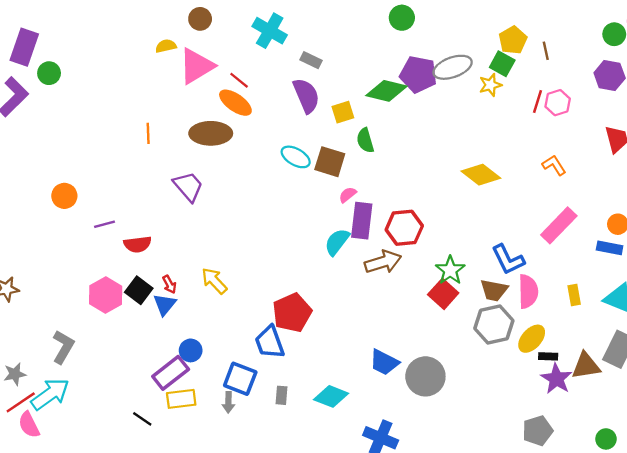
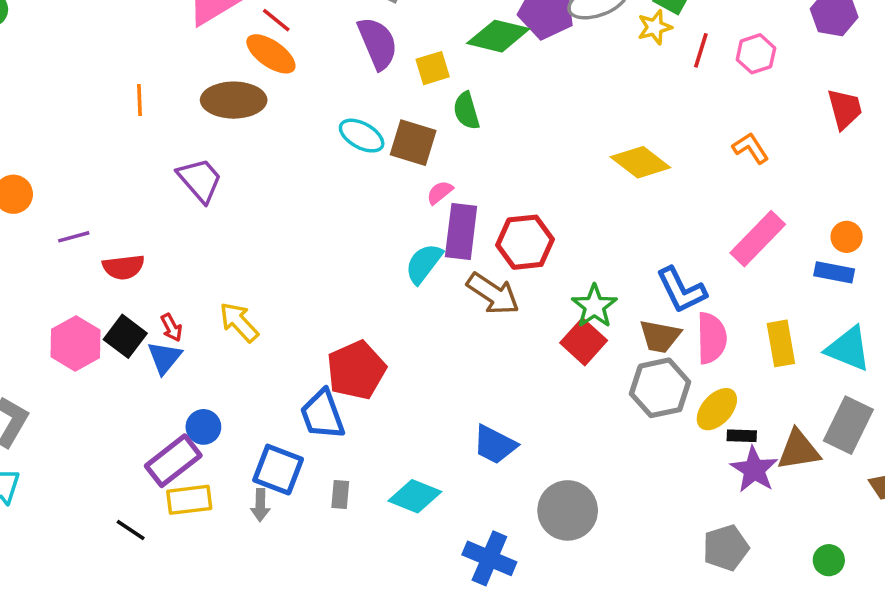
red line: (538, 101) -> (701, 50), moved
brown arrow: (383, 262) -> (493, 294), turned 51
yellow rectangle: (574, 295) -> (781, 343), size x1.4
gray circle: (425, 376) -> (568, 510), moved

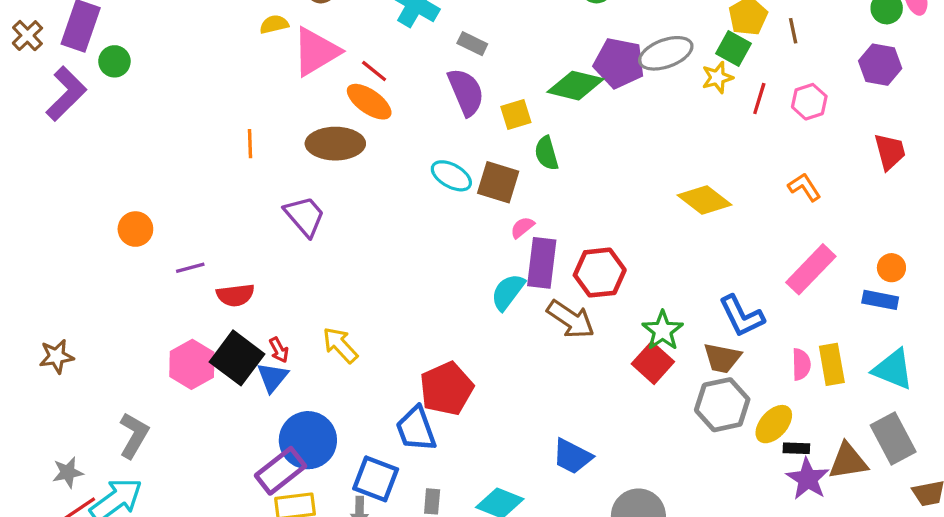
black square: (125, 336) -> (237, 358), size x1.4
pink semicircle: (712, 338) -> (801, 364), moved, size x0.7
gray rectangle: (848, 425) -> (893, 439), turned -54
blue circle: (203, 427) -> (308, 440), size x1.8

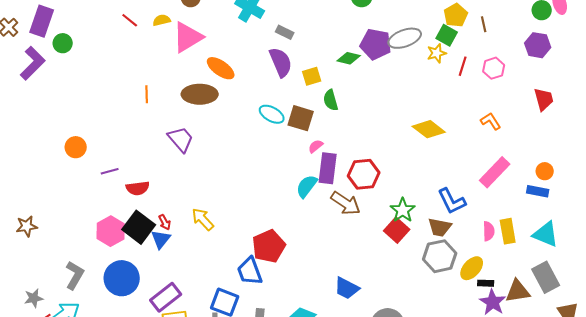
red line: (374, 71) -> (130, 20), moved
green diamond: (576, 86) -> (349, 58), size x0.7
blue circle: (308, 440) -> (122, 278), moved

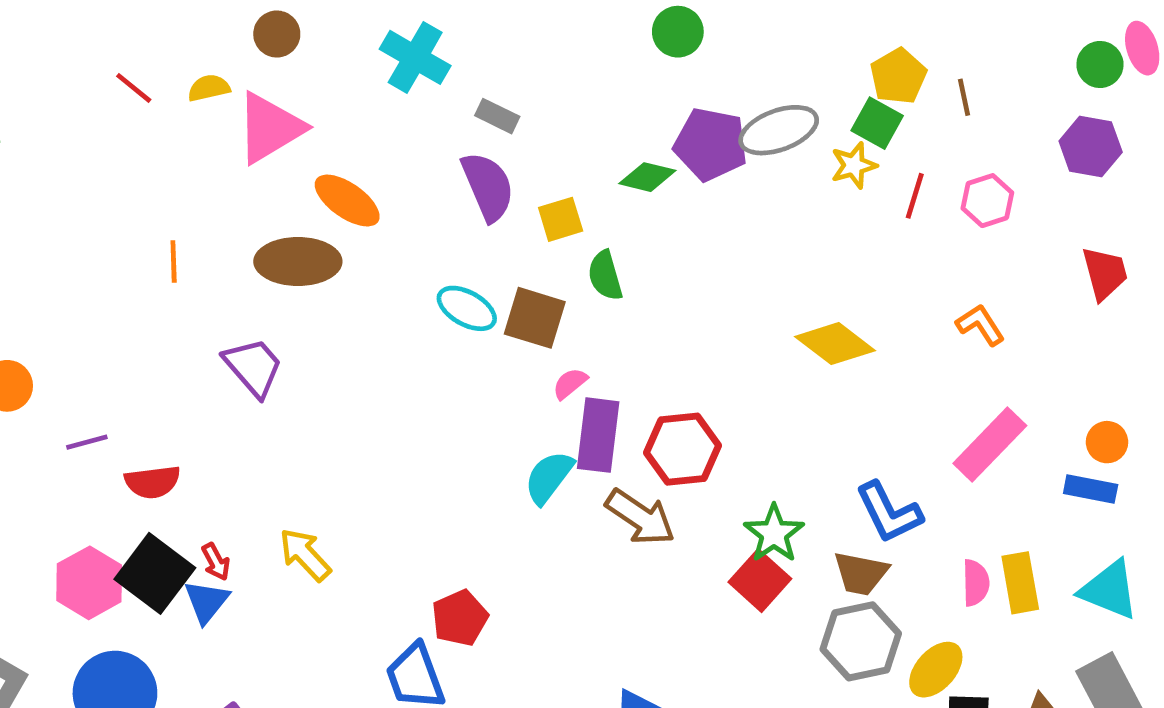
red pentagon: (269, 246) -> (460, 618), size x0.7

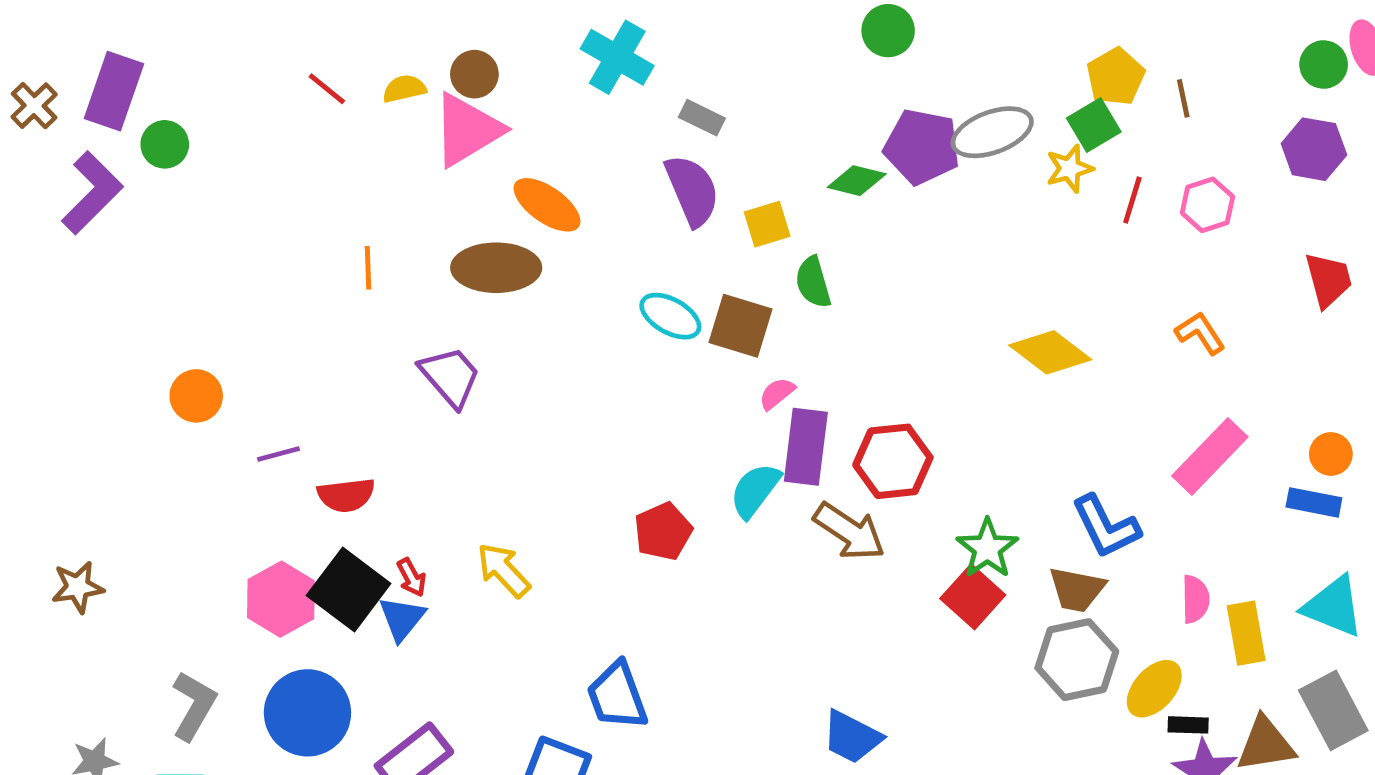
brown circle: (277, 34) -> (474, 74), moved
green square: (877, 123) -> (1094, 125), turned 30
yellow rectangle: (1020, 583) -> (1246, 633), moved
red pentagon: (460, 618) -> (663, 531), moved

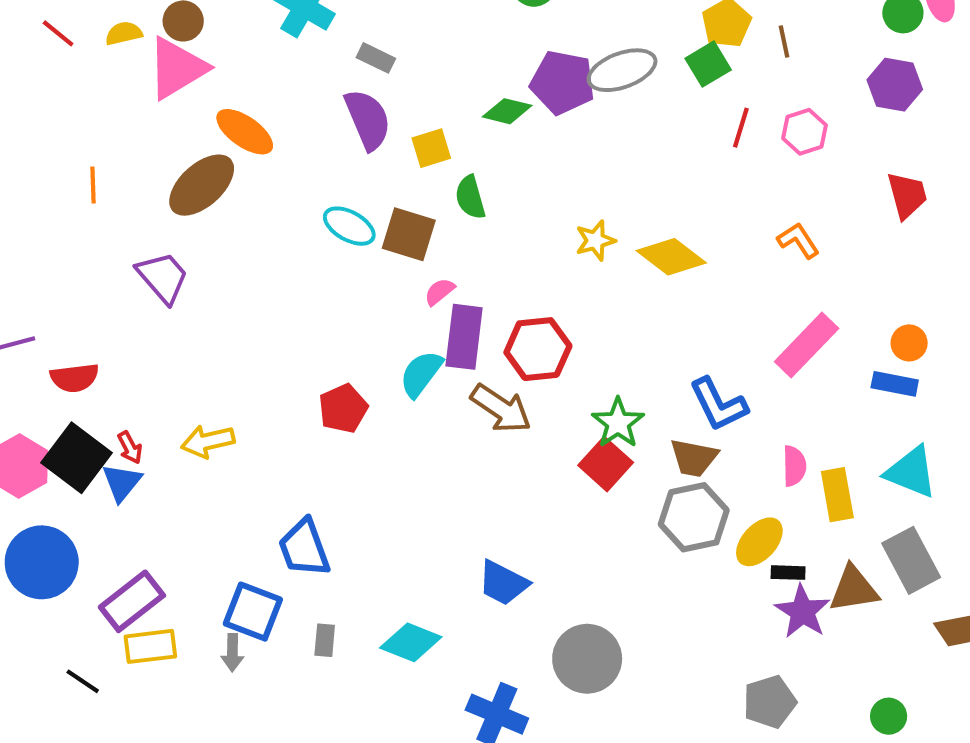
yellow star: (1070, 169) -> (595, 240), moved
brown ellipse: (496, 268) -> (202, 185), turned -42
yellow arrow: (503, 570) -> (208, 441), turned -60

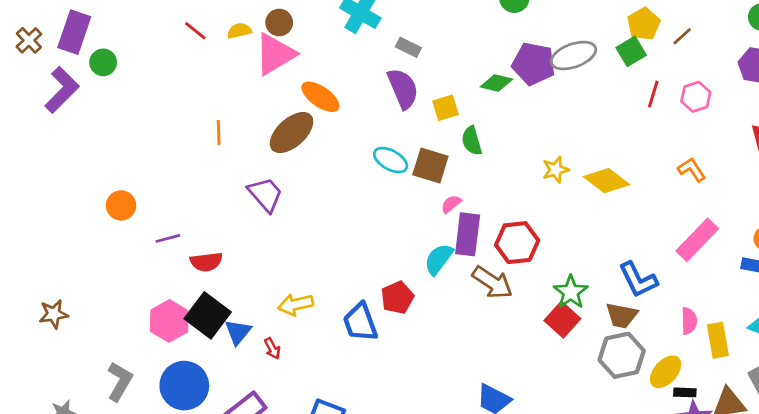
brown line: (784, 41) -> (682, 36), turned 60
red pentagon: (343, 409) -> (397, 298), moved
red arrow: (130, 448) -> (272, 348), moved
blue trapezoid: (304, 548) -> (360, 322), moved

